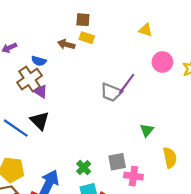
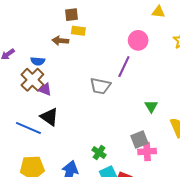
yellow triangle: (145, 30) -> (158, 12), moved
pink circle: (162, 62) -> (138, 40), moved
gray trapezoid: (111, 92) -> (100, 86), moved
gray square: (117, 162) -> (139, 140), moved

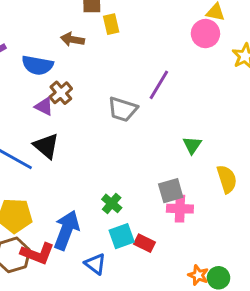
yellow rectangle: (78, 31) -> (111, 24), moved, turned 64
pink circle: (138, 40) -> (205, 34), moved
blue semicircle: (38, 61) -> (37, 65), size x1.5
brown cross: (32, 80) -> (61, 93), moved, size x0.7

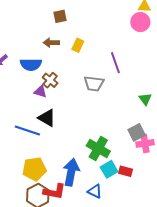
yellow rectangle: (111, 24) -> (78, 45), moved, turned 48
purple line: (159, 85) -> (115, 63), turned -40
green cross: (112, 203) -> (98, 149), size x1.6

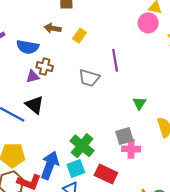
brown cross: (50, 80) -> (45, 67), turned -35
purple triangle: (40, 91) -> (33, 77), turned -40
cyan square: (109, 169) -> (76, 168), moved
red rectangle: (125, 171) -> (106, 174), size x1.5

